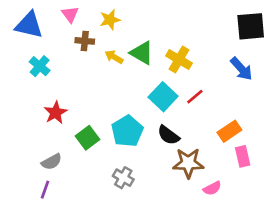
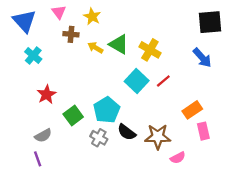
yellow star: (110, 20) -> (92, 17), turned -30
blue triangle: (29, 25) -> (24, 21), turned 35
black semicircle: (168, 135) -> (127, 132), moved
gray cross: (123, 178) -> (99, 138), moved
purple line: (45, 190) -> (38, 159), turned -40

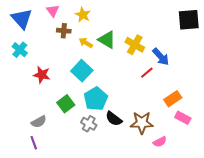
cyan cross: (33, 55) -> (20, 50), moved
blue arrow: (202, 58) -> (161, 57), moved
cyan square: (137, 81) -> (82, 71), moved
red star: (47, 94) -> (42, 75), moved, turned -30
pink rectangle: (203, 131) -> (183, 118), turned -49

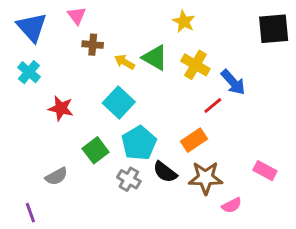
yellow star: (83, 15) -> (184, 21), moved
orange rectangle: (173, 99) -> (194, 140), moved
purple line: (34, 143) -> (30, 213), moved

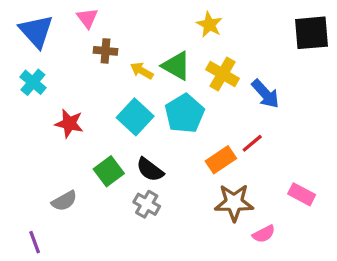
red line: (213, 105) -> (252, 143), moved
cyan pentagon: (139, 143) -> (185, 114), moved
black semicircle: (165, 172) -> (150, 170), moved

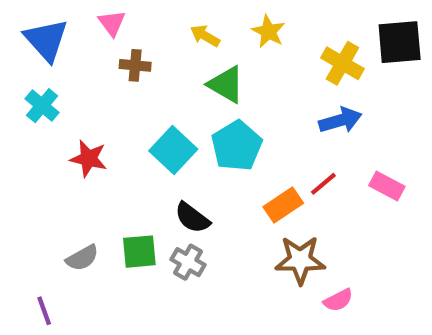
yellow arrow: (142, 71) -> (205, 36), moved
yellow cross: (223, 74) -> (342, 63), moved
blue arrow: (265, 94) -> (340, 120), turned -64
green square: (109, 171) -> (139, 252), moved, turned 32
pink rectangle: (302, 194) -> (387, 186), moved

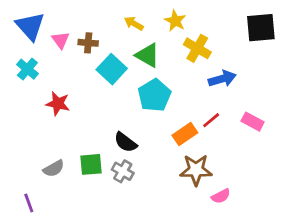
pink triangle: (112, 23) -> (61, 40), moved
yellow cross: (342, 63) -> (197, 48), moved
cyan square: (173, 150) -> (112, 69), moved

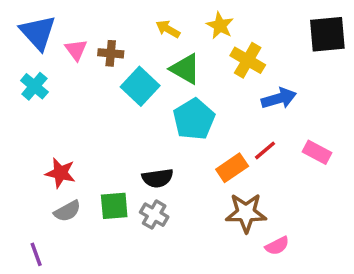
red star: (58, 104) -> (60, 173), moved
black semicircle: (125, 142) -> (158, 178), turned -45

